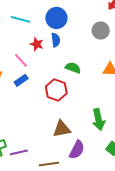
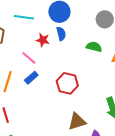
green semicircle: (73, 68) -> (94, 47), moved

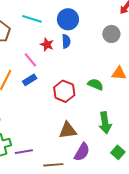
green semicircle: (94, 47) -> (95, 84), moved

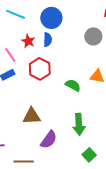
red hexagon: (64, 91) -> (40, 69), moved
brown triangle: (68, 130) -> (32, 116), moved
purple semicircle: (82, 152) -> (49, 140), moved

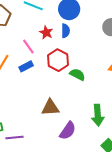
green semicircle: (73, 85) -> (77, 75), moved

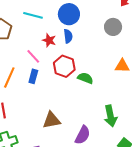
blue rectangle: (26, 66) -> (33, 76), turned -40
brown triangle: (50, 108) -> (52, 120), moved

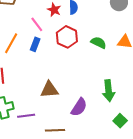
green semicircle: (85, 78) -> (99, 43), moved

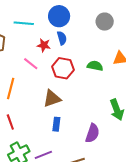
blue rectangle: (35, 44) -> (56, 124), moved
brown triangle: (49, 90) -> (52, 99), moved

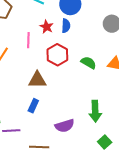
pink line: (31, 64) -> (28, 40), turned 35
purple semicircle: (92, 133) -> (65, 126), turned 36

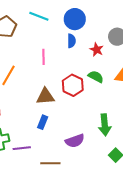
red star: (47, 27) -> (97, 50), moved
pink line: (28, 40) -> (44, 57), moved
red hexagon: (57, 55) -> (73, 85), moved

